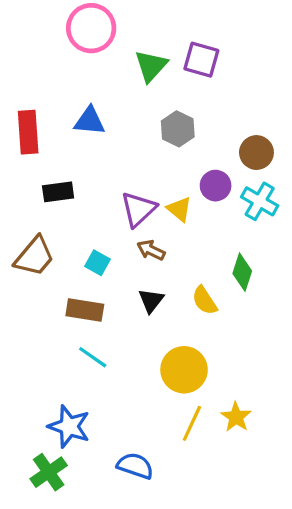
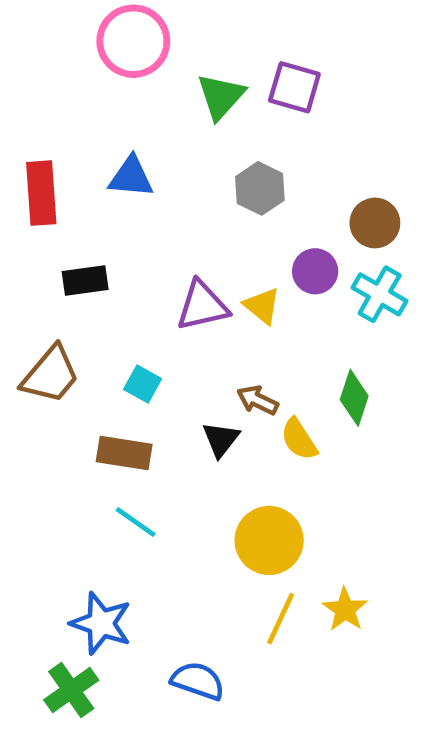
purple triangle: (138, 209) -> (202, 306), turned 30
brown arrow: (151, 250) -> (258, 400), moved

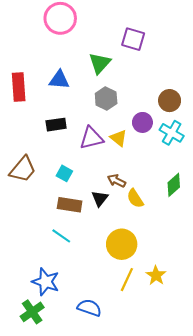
green triangle: (221, 96) -> (100, 63), moved
gray hexagon: (260, 188) -> (106, 98), moved
black rectangle: (85, 280) -> (56, 125), moved
green diamond: (354, 398) -> (174, 185), moved, turned 30
brown rectangle: (124, 453) -> (70, 205), moved

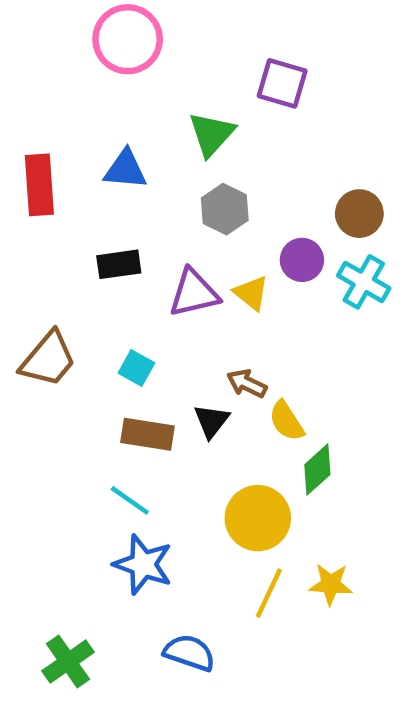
green diamond: (174, 185) -> (317, 470), moved
yellow star: (156, 275) -> (331, 584), turned -30
blue star: (46, 282) -> (143, 564), moved

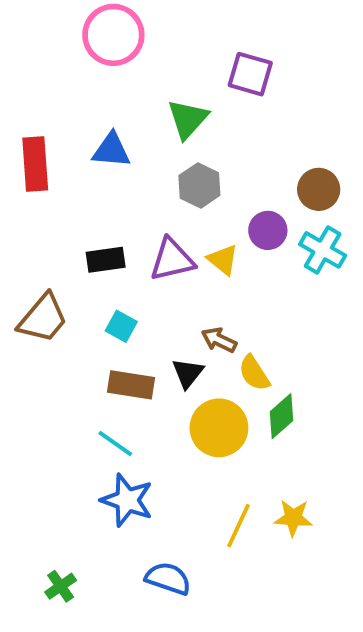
black rectangle: (119, 264) -> (106, 260), moved
yellow circle: (258, 518) -> (219, 428), moved
green cross: (68, 662) -> (61, 586), size x0.7

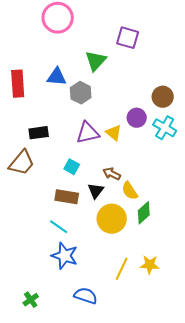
gray hexagon: (199, 185) -> (81, 93), moved
black rectangle: (106, 260) -> (39, 133), moved
cyan square: (121, 326) -> (72, 167), moved

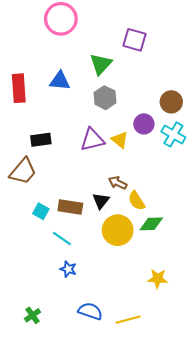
gray hexagon: (81, 93) -> (105, 98), moved
cyan square: (72, 167) -> (41, 211), moved
green diamond: (144, 213) -> (151, 224), turned 40
blue star: (65, 256) -> (68, 269), size x0.6
yellow line: (122, 269) -> (128, 320), moved, turned 50

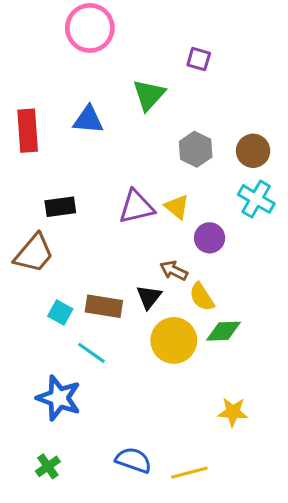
purple square: (134, 40) -> (199, 59), size x0.7
gray hexagon: (105, 98) -> (196, 149), moved
purple circle: (144, 124) -> (210, 238), moved
blue star: (68, 269) -> (59, 398), moved, size x1.8

